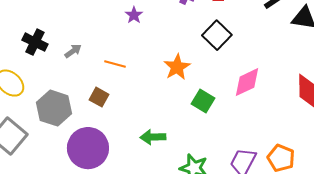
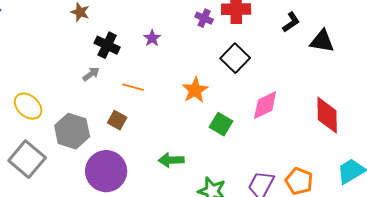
black cross: (35, 42) -> (107, 45), moved

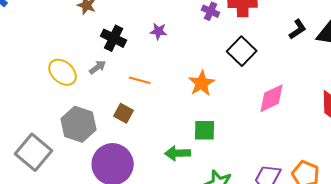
black L-shape: (291, 22) -> (298, 29), moved
purple star: (152, 38) -> (159, 31), turned -30
yellow ellipse: (28, 106) -> (63, 72), moved
green square: (221, 124) -> (205, 130), moved, turned -30

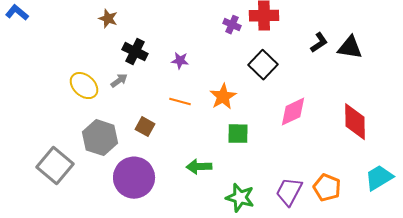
purple star: (159, 31) -> (180, 61), moved
orange line: (140, 80) -> (180, 102), moved
green square: (205, 130) -> (238, 134), moved

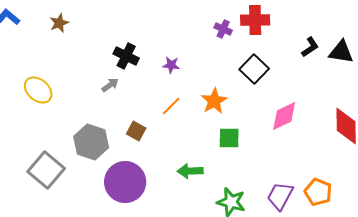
brown star: (108, 19) -> (59, 23), moved, turned 30
yellow ellipse: (84, 86) -> (38, 90), moved
orange line: (180, 102) -> (171, 106), turned -60

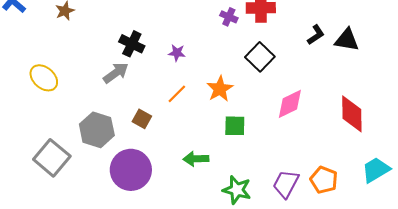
gray arrow: (110, 85) -> (116, 73), size x1.5

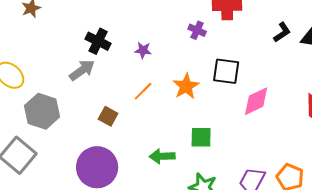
purple cross: (229, 17) -> (197, 30), moved
black square: (260, 57) -> (226, 71), moved, turned -36
green square: (235, 126) -> (201, 137), moved
gray hexagon: (97, 130) -> (42, 111), moved

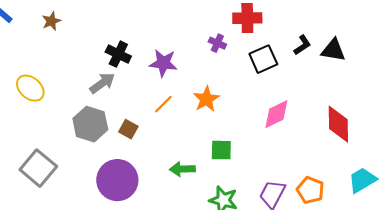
purple star: (143, 50) -> (163, 63), size x1.6
black square: (226, 71) -> (263, 59), moved, turned -32
gray hexagon: (42, 111) -> (90, 124), moved

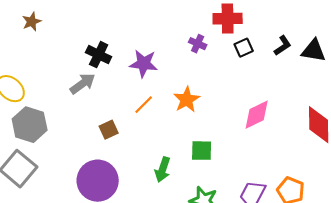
black square: (263, 59) -> (244, 48), moved, size x0.7
gray hexagon: (90, 124) -> (30, 125), moved
brown square: (128, 129) -> (109, 130), turned 36
green arrow: (182, 169) -> (163, 170), turned -70

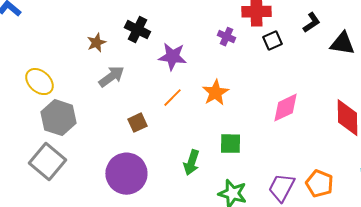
brown star: (32, 22) -> (96, 43), moved
black L-shape: (283, 46) -> (311, 23), moved
black cross: (99, 55) -> (137, 30), moved

